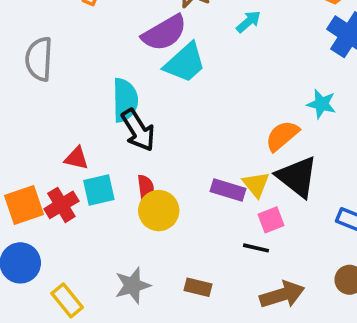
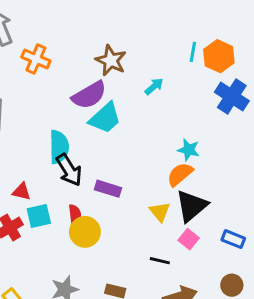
cyan star: (321, 104) -> (189, 150), moved
black triangle: (297, 177) -> (191, 206), turned 42
purple rectangle: (228, 190) -> (108, 189), moved
pink square: (271, 220) -> (189, 239), moved, turned -30

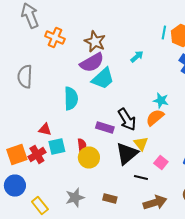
brown star: (111, 60) -> (95, 42), moved
black arrow: (69, 170) -> (127, 120), moved
black triangle: (191, 206) -> (127, 154), moved

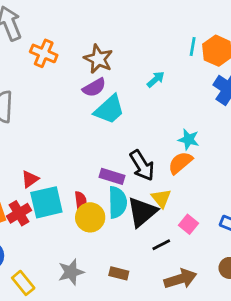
purple semicircle: (92, 62) -> (94, 88), size x0.7
cyan semicircle: (71, 98) -> (117, 202), moved
red triangle: (45, 130) -> (30, 179), turned -48
cyan square: (57, 146) -> (46, 202), size x1.4
black line: (141, 178) -> (161, 245), turned -40

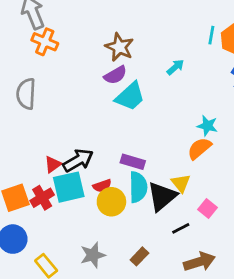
orange cross: (44, 53) -> (45, 42), moved
black arrow: (142, 165) -> (78, 160), moved, turned -88
red semicircle: (81, 201) -> (102, 186), turned 78
brown rectangle: (119, 273) -> (139, 256), turned -60

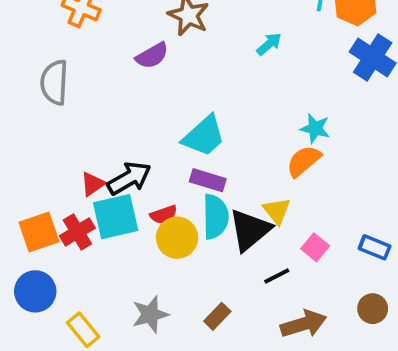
purple semicircle: (115, 75) -> (152, 56), moved
cyan trapezoid: (130, 96) -> (204, 136), moved

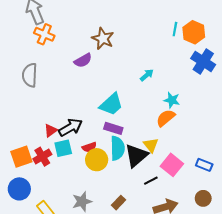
cyan arrow: (269, 44) -> (147, 75), moved
cyan square: (116, 217) -> (63, 148), size x0.7
pink square: (315, 247) -> (172, 165), size x1.5

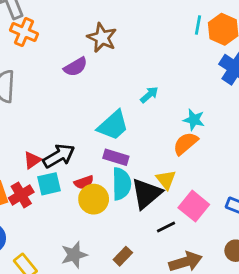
cyan arrow: (147, 75) -> (149, 95), moved

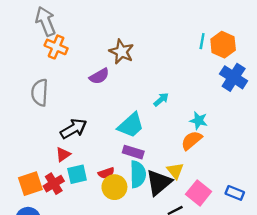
black arrow: (59, 156) -> (74, 129), moved

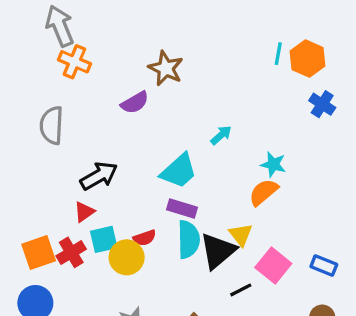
blue cross: (234, 77) -> (322, 104), size x0.7
yellow circle: (114, 187) -> (127, 257), moved

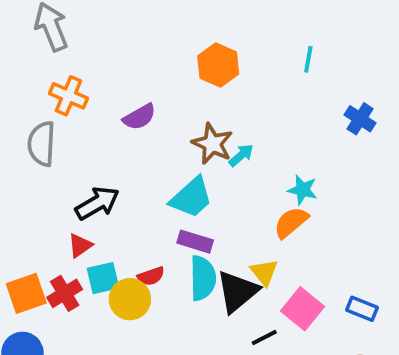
orange hexagon: (308, 59) -> (218, 65), moved
orange cross: (74, 62) -> (68, 96), moved
brown star: (166, 68) -> (212, 144), moved

